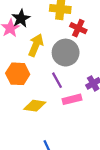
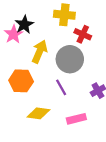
pink rectangle: (72, 99) -> (76, 119), moved

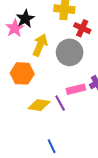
purple line: (61, 87) -> (60, 103), moved
pink rectangle: (76, 119) -> (76, 89), moved

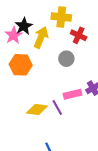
yellow arrow: (40, 45) -> (41, 37), moved
gray circle: (70, 52) -> (66, 59), size x0.6
orange hexagon: (22, 73) -> (21, 65), moved

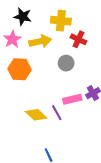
black star: (24, 26) -> (23, 17), moved, turned -30
yellow arrow: (41, 37) -> (40, 41), turned 55
yellow diamond: (37, 110) -> (36, 115), turned 35

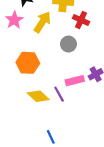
yellow arrow: (40, 41) -> (42, 22), turned -45
orange hexagon: (20, 69) -> (28, 63), moved

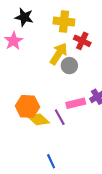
yellow arrow: (42, 22) -> (59, 54), moved
orange hexagon: (28, 63) -> (27, 106), moved

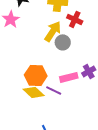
orange hexagon: (27, 106) -> (36, 75), moved
purple line: (60, 117) -> (54, 90), turned -35

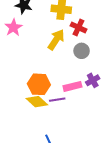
gray circle: (63, 42) -> (82, 51), moved
purple line: (54, 90) -> (57, 100), turned -35

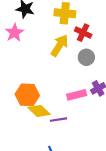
orange hexagon: (39, 84) -> (27, 95), moved
purple line: (57, 100) -> (58, 120), moved

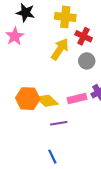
yellow diamond: (39, 111) -> (47, 101), moved

